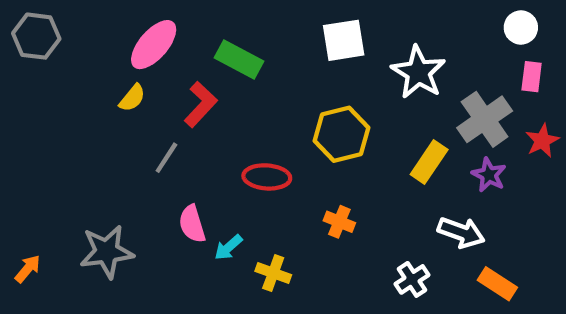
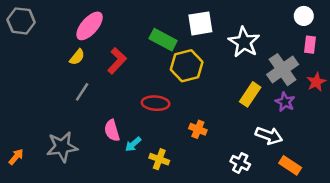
green rectangle: (239, 60) -> (163, 40), moved
yellow hexagon: (342, 134) -> (187, 66), moved
gray line: (166, 158) -> (82, 92), moved
white cross: (412, 279) -> (240, 163), turned -30

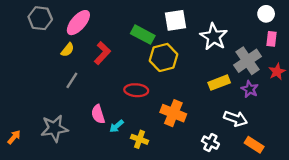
gray hexagon: (21, 21) -> (40, 18), moved
yellow rectangle: (250, 94) -> (219, 83), turned 35
orange cross: (198, 129) -> (173, 113), size x1.6

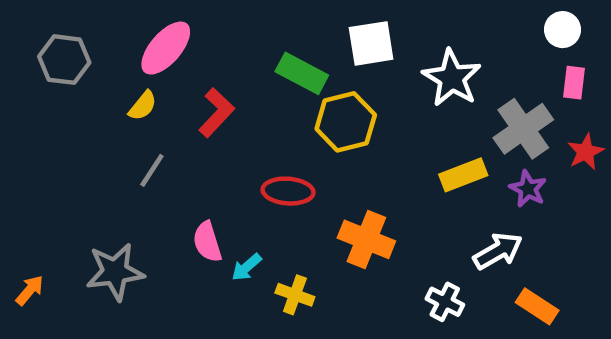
gray hexagon: (40, 18) -> (64, 60), moved
white arrow: (236, 119) -> (498, 251), turned -50

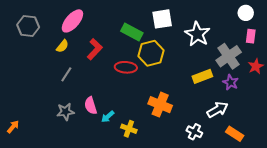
red ellipse: (288, 191) -> (126, 67), moved
gray star: (115, 272) -> (65, 112), moved, size x0.7

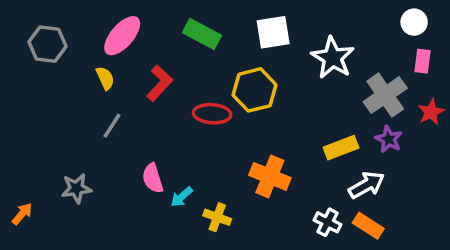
green rectangle: (132, 32) -> (202, 34), moved
yellow semicircle: (62, 46) -> (105, 78), turned -64
yellow rectangle: (202, 76) -> (341, 148), moved
gray star: (65, 112) -> (76, 188), moved
orange rectangle: (235, 134) -> (368, 226), moved

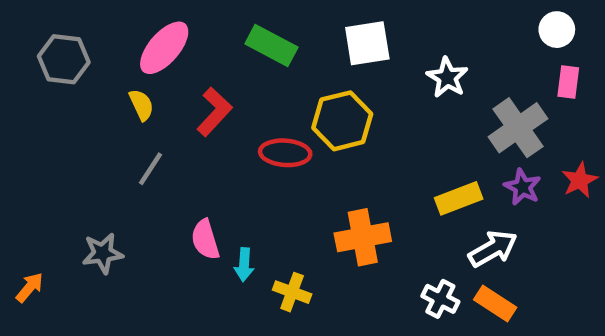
white star: (333, 58) -> (447, 77), size x0.7
red star: (431, 112) -> (580, 180), moved
orange cross: (270, 176) -> (363, 237), turned -33
cyan arrow: (182, 197) -> (244, 265), turned -45

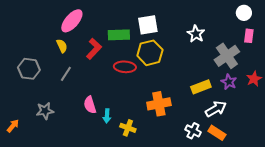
white square: (367, 43) -> (148, 25), moved
green rectangle: (271, 46) -> (119, 35), moved, turned -30
gray hexagon: (64, 59) -> (29, 69), moved

